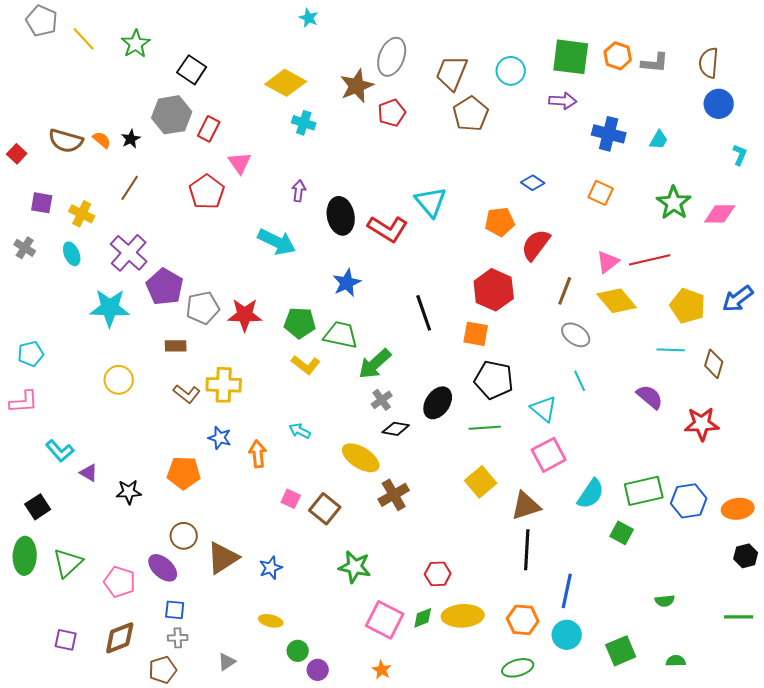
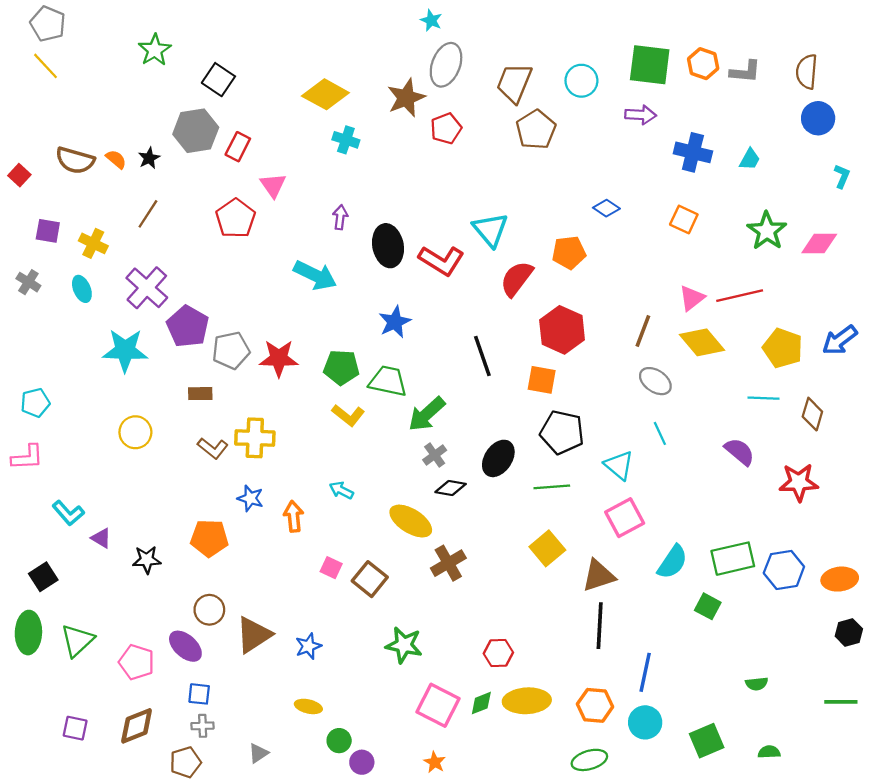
cyan star: (309, 18) -> (431, 20), moved
yellow line: (84, 39) -> (46, 66), moved
red semicircle: (536, 245) -> (517, 279), moved

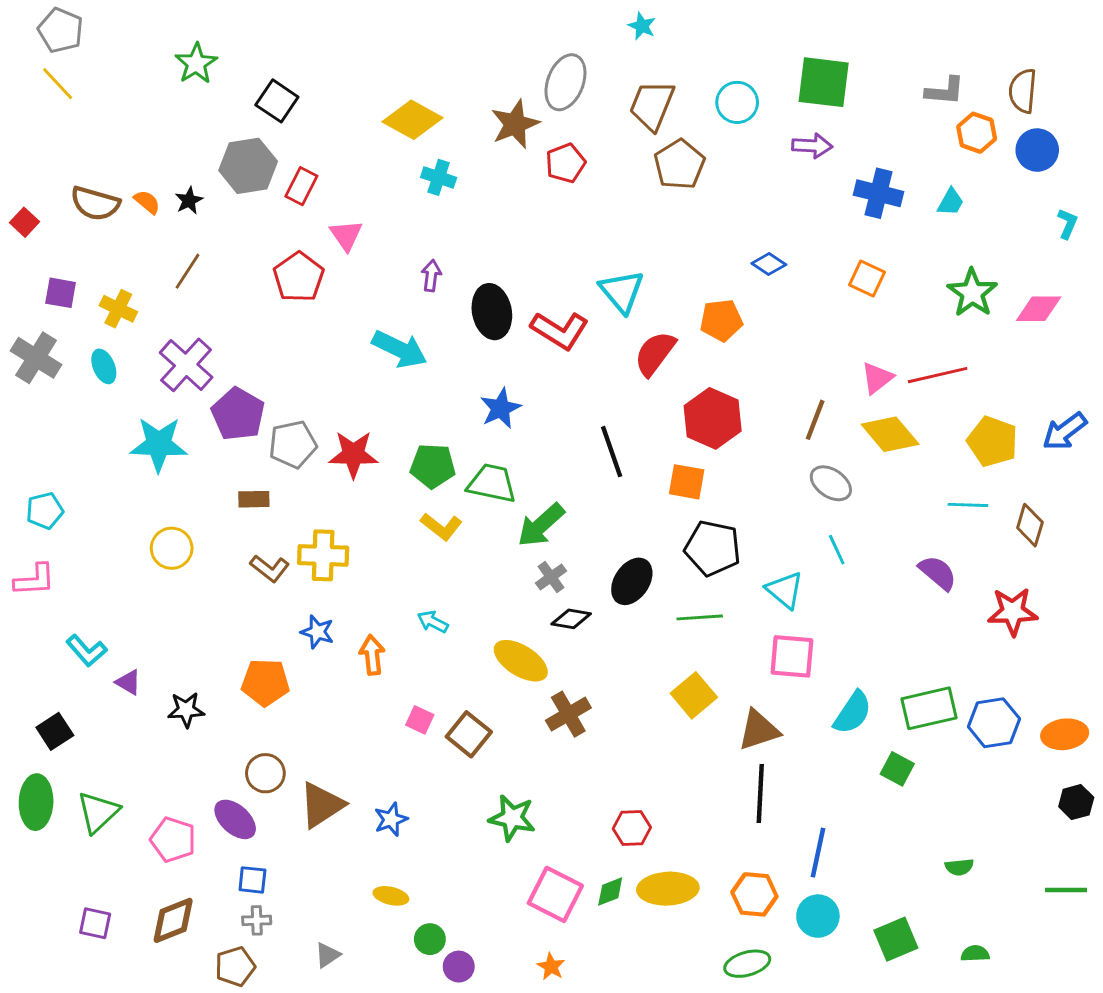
cyan star: (431, 20) -> (642, 26), moved
orange hexagon: (703, 64) -> (977, 133), moved
gray cross: (28, 282) -> (36, 358), size x1.6
pink square: (625, 518) -> (792, 656), turned 33

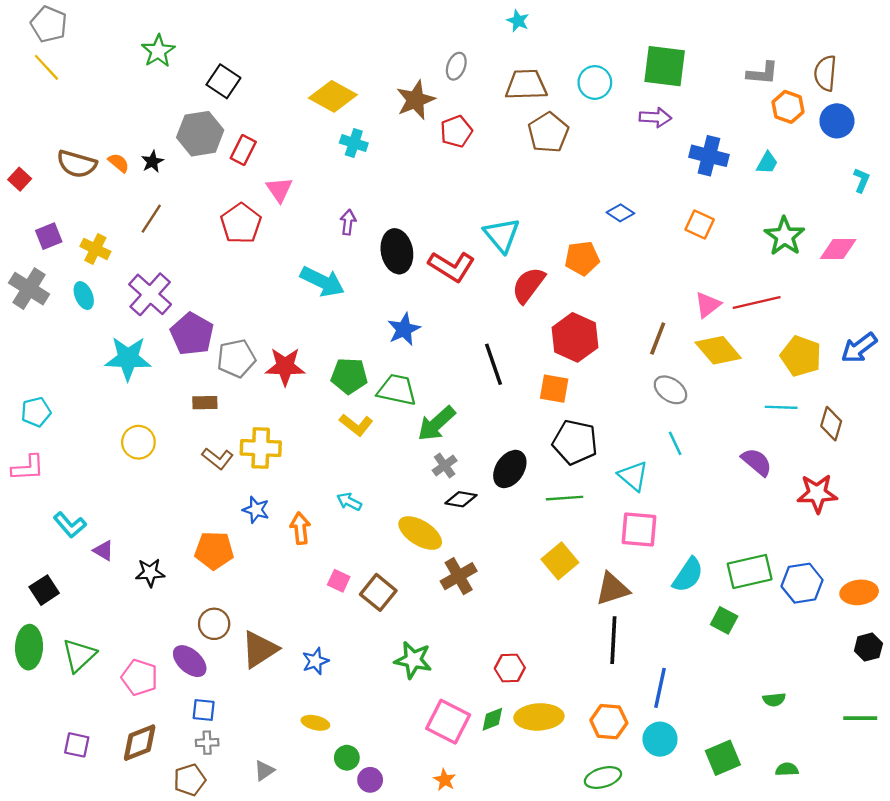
gray ellipse: (565, 82) -> (456, 66), size x0.6
brown trapezoid: (652, 105) -> (526, 85), turned 66
purple square: (61, 293) -> (49, 236), turned -32

